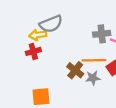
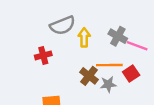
gray cross: (102, 34) -> (118, 36), turned 35
yellow arrow: (38, 35) -> (84, 37), moved, turned 98

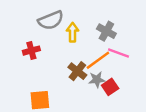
pink line: (137, 46) -> (119, 53), moved
orange line: (109, 65) -> (98, 60), turned -35
red square: (131, 73) -> (110, 87), moved

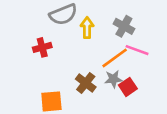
brown cross: (77, 71) -> (86, 83), moved

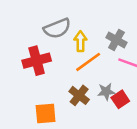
red cross: (42, 47) -> (37, 61), size x1.5
orange line: (115, 58) -> (88, 62), moved

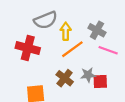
red cross: (37, 61) -> (28, 48), turned 30
red square: (120, 99) -> (100, 82), turned 32

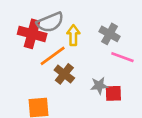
red cross: (28, 48) -> (32, 34), moved
orange line: (72, 49) -> (53, 56), moved
brown cross: (65, 78) -> (64, 74), moved

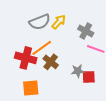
red cross: (32, 34) -> (26, 58), moved
yellow arrow: (73, 35) -> (59, 22), moved, turned 42

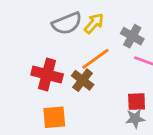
orange line: (42, 48) -> (95, 59), moved
gray star: (78, 71) -> (135, 119), moved

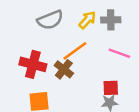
yellow arrow: (94, 23) -> (87, 20), moved
gray cross: (132, 36) -> (111, 20), moved, turned -30

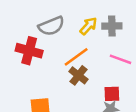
red cross: (33, 64) -> (29, 51), moved
brown cross: (64, 69) -> (79, 75), moved

